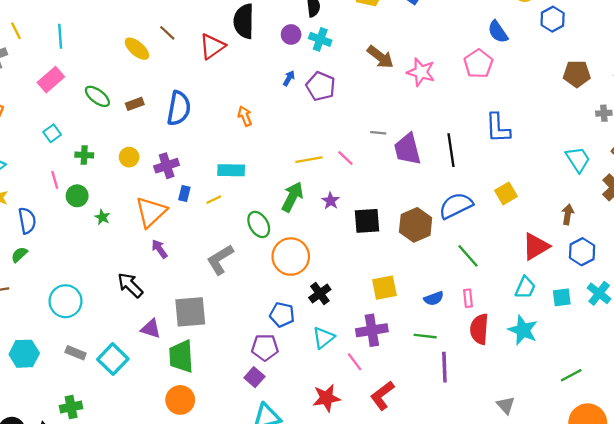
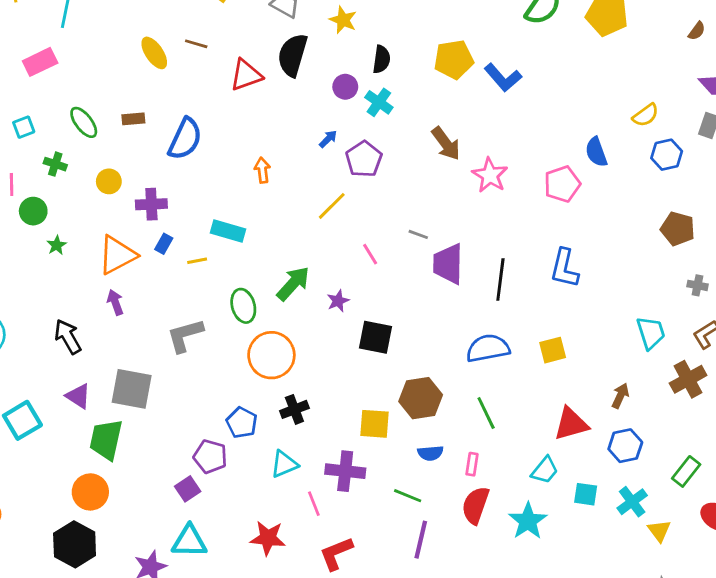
brown line: (167, 33) -> (196, 44), turned -42
green ellipse: (97, 96) -> (84, 122), moved
yellow line: (309, 160) -> (332, 206), moved, turned -50
brown hexagon: (416, 225) -> (421, 398), moved

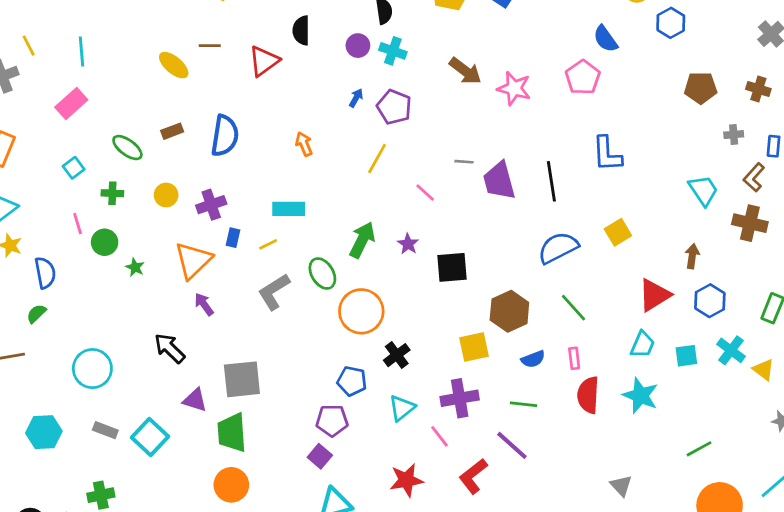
black semicircle: (293, 55) -> (301, 30), size x0.7
gray L-shape: (185, 335) -> (274, 292), moved
brown cross: (688, 379) -> (750, 223), turned -32
purple line: (421, 540) -> (512, 445), moved, turned -45

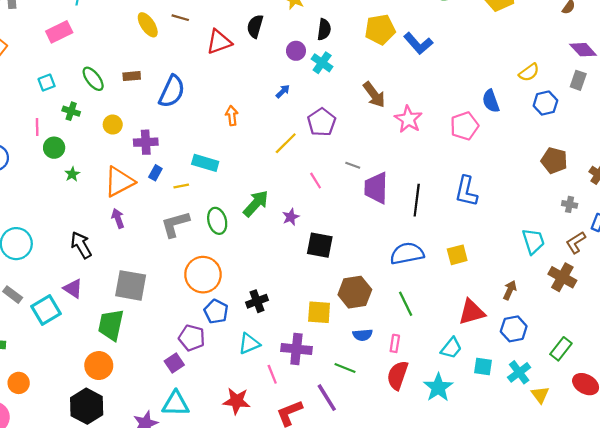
purple pentagon: (394, 107) -> (322, 122), moved
orange circle: (361, 311) -> (203, 275), moved
purple triangle: (195, 400) -> (73, 289), moved

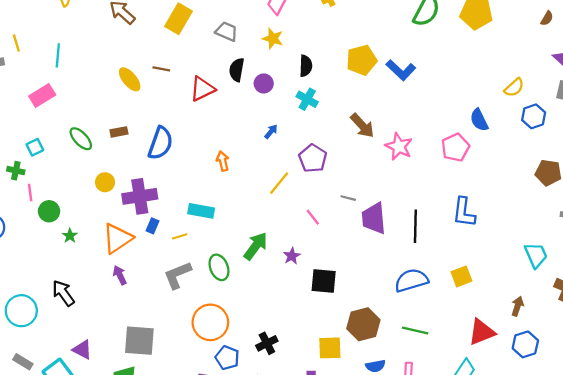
purple circle: (296, 51) -> (264, 83), moved
green cross: (71, 111) -> (16, 171), moved
purple cross: (146, 142) -> (140, 196), size x1.4
black arrow: (81, 245) -> (63, 293), moved
green line: (406, 304) -> (415, 330), turned -45

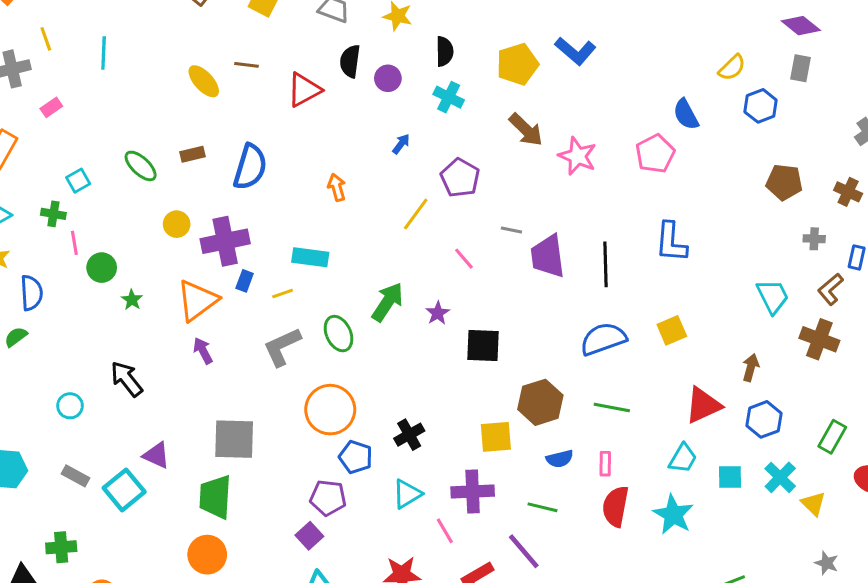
yellow pentagon: (361, 60) -> (517, 64), moved
pink rectangle: (42, 95) -> (51, 107), moved, size x0.6
cyan circle: (21, 311) -> (70, 406), size x0.6

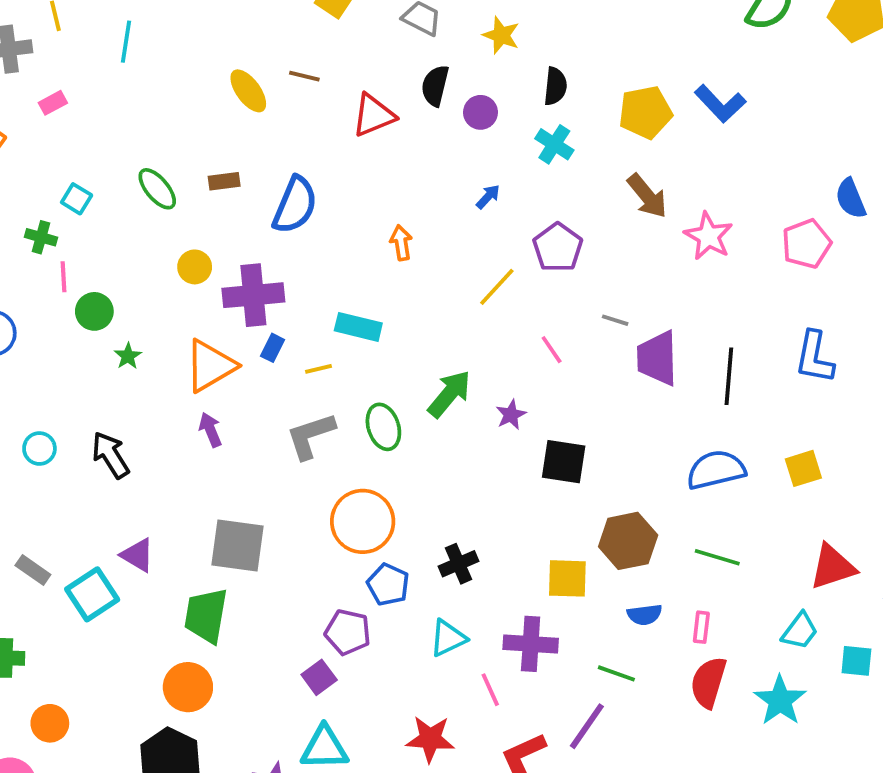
cyan square: (78, 181) -> (77, 199), turned -35
cyan circle: (70, 406) -> (39, 449), moved
purple line: (524, 551) -> (587, 726), turned 69

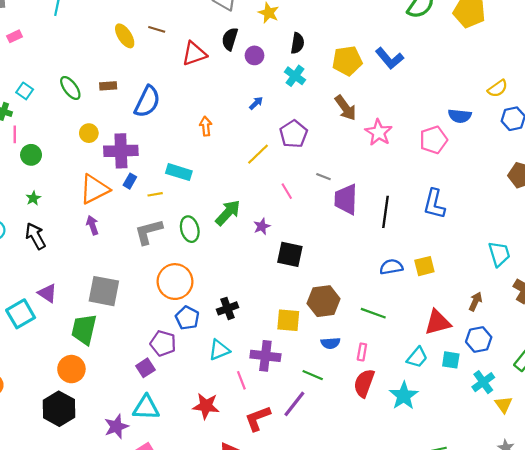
blue semicircle: (851, 199) -> (460, 116), turned -65
green star: (128, 356) -> (33, 198), moved
blue semicircle: (716, 470) -> (391, 267), moved, size x0.7
cyan square: (856, 661) -> (451, 360), moved

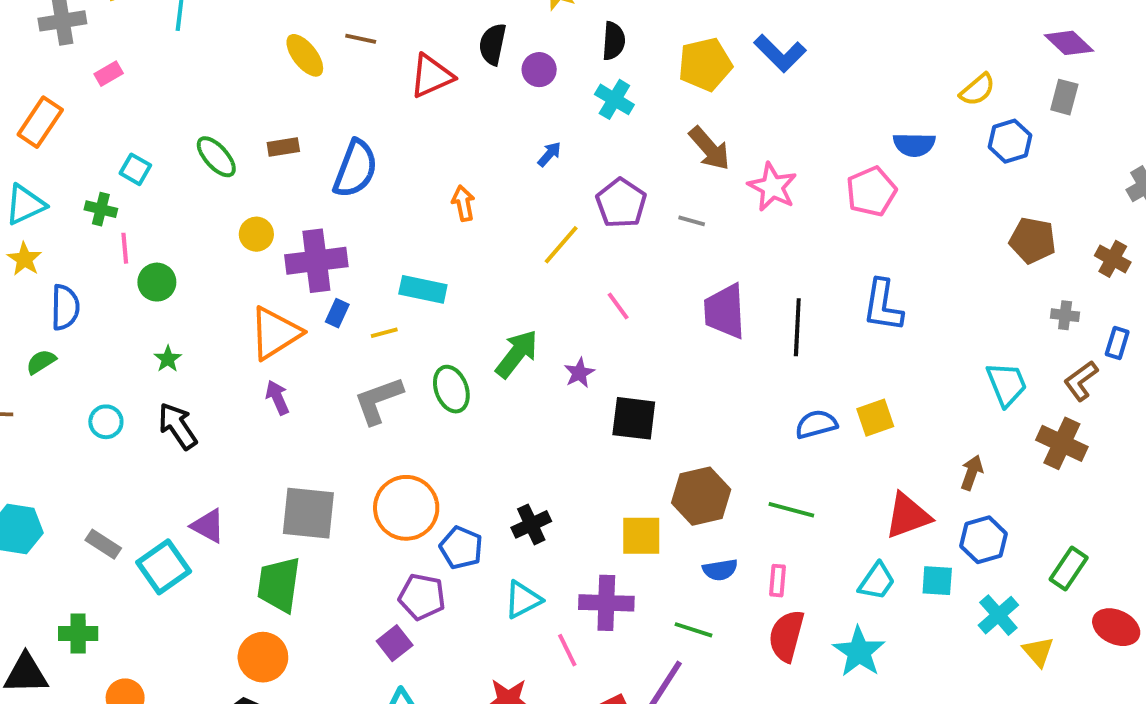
gray line: (323, 177) -> (692, 221), moved
orange circle: (175, 282) -> (406, 508), moved

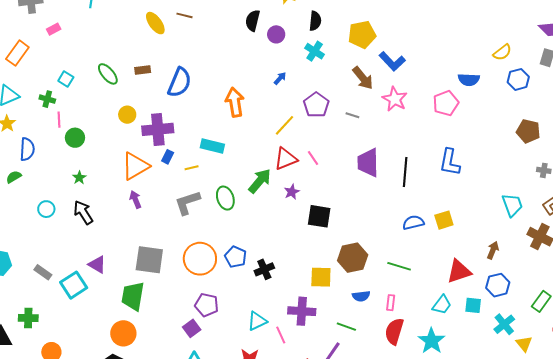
blue L-shape: (780, 53) -> (392, 61), moved
red triangle: (431, 76) -> (286, 159), moved
orange arrow: (463, 203) -> (235, 102), size x1.6
blue pentagon: (461, 548) -> (236, 257), moved
cyan triangle: (523, 600) -> (257, 321), moved

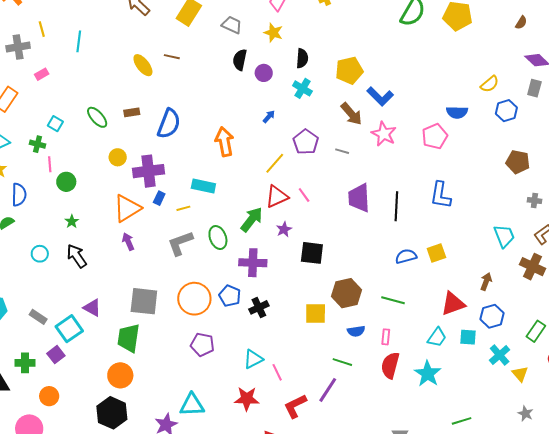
purple cross: (302, 311) -> (253, 263), moved
purple square: (192, 328) -> (56, 355), moved

